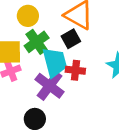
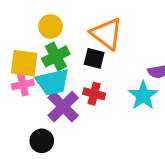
black square: (71, 39) -> (94, 58), turned 36
cyan trapezoid: (55, 62) -> (52, 82), moved, turned 84

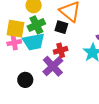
red cross: (94, 94) -> (61, 50), turned -32
purple cross: (63, 107) -> (53, 66), moved

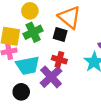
cyan trapezoid: (34, 42) -> (28, 65), moved
red cross: (61, 50) -> (59, 60), turned 32

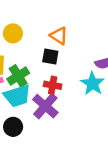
orange triangle: (70, 17) -> (59, 36), size x0.7
green cross: (33, 32) -> (18, 76), moved

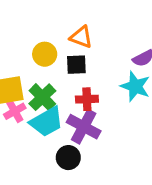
yellow circle: (13, 33) -> (45, 54), moved
black circle: (13, 127) -> (68, 158), moved

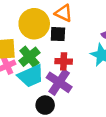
yellow circle: (45, 54) -> (34, 24), size x1.6

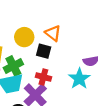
yellow circle: (34, 24) -> (24, 37), size x0.7

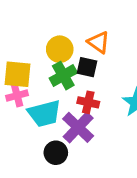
green cross: (13, 66) -> (63, 76), moved

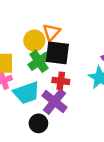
orange triangle: (99, 42) -> (51, 32), moved, turned 42
black square: (87, 67) -> (57, 53), size x1.5

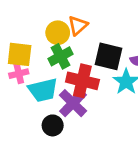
black square: (57, 53) -> (108, 56), moved
red cross: (61, 81) -> (82, 81), size x1.6

